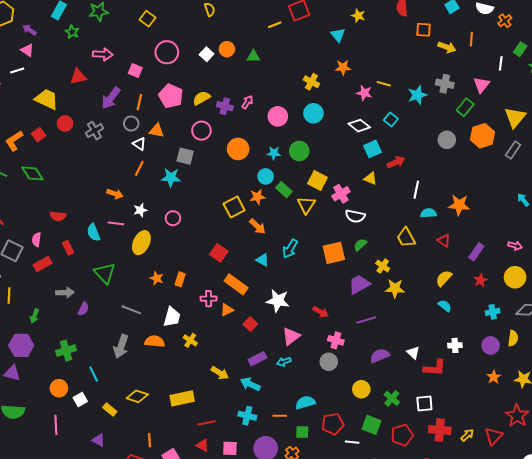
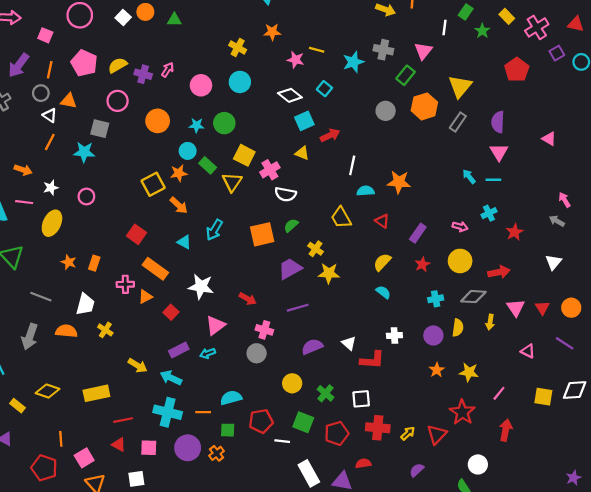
cyan cross: (247, 416) -> (168, 412), size x1.4

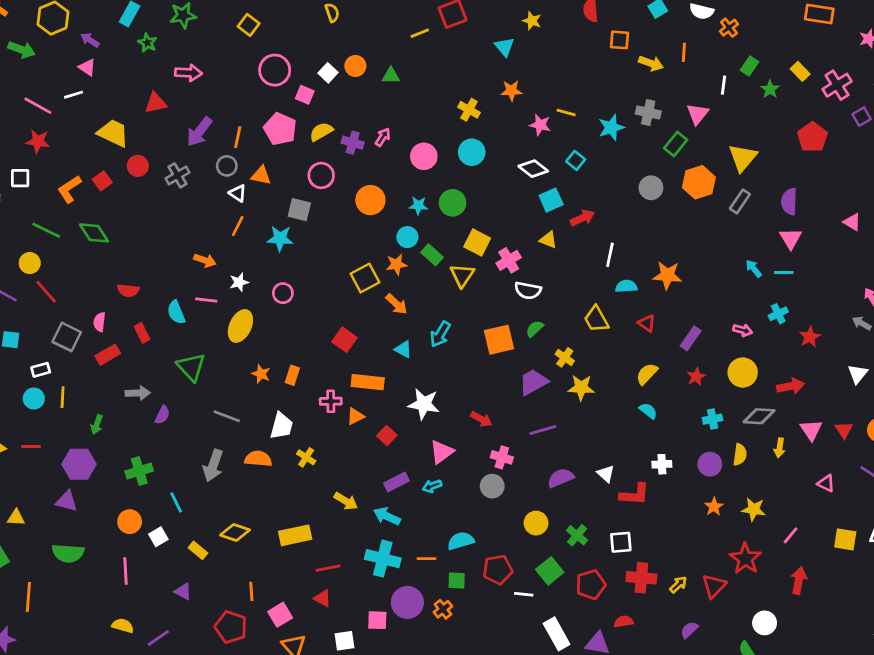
pink square: (45, 35) -> (305, 95), moved
orange rectangle: (155, 269) -> (368, 382), turned -30
green square: (303, 422) -> (550, 571), turned 30
pink square: (149, 448) -> (377, 620), moved

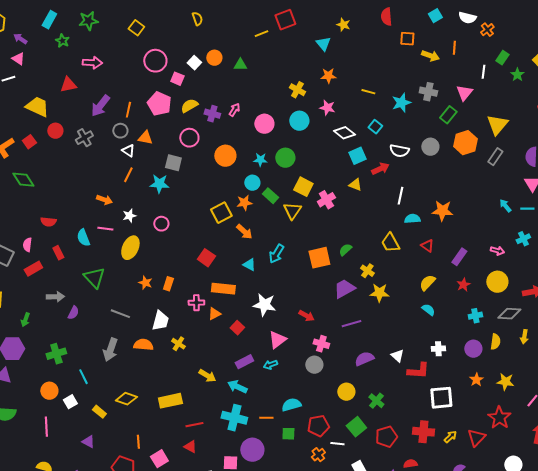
pink star: (540, 125) -> (327, 108), moved
white semicircle: (528, 290) -> (399, 151), moved
white square: (621, 542) -> (441, 398), moved, size x1.4
orange cross: (443, 609) -> (318, 455), moved

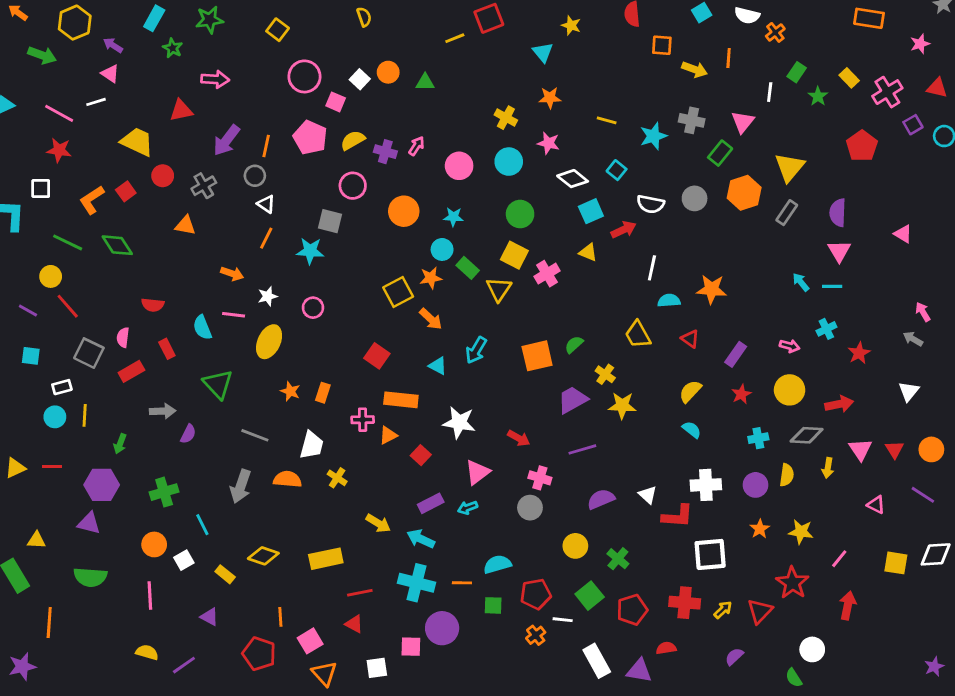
orange triangle: (145, 138) -> (185, 225), moved
green circle: (285, 158) -> (520, 214), moved
white cross: (438, 349) -> (706, 485), size x1.5

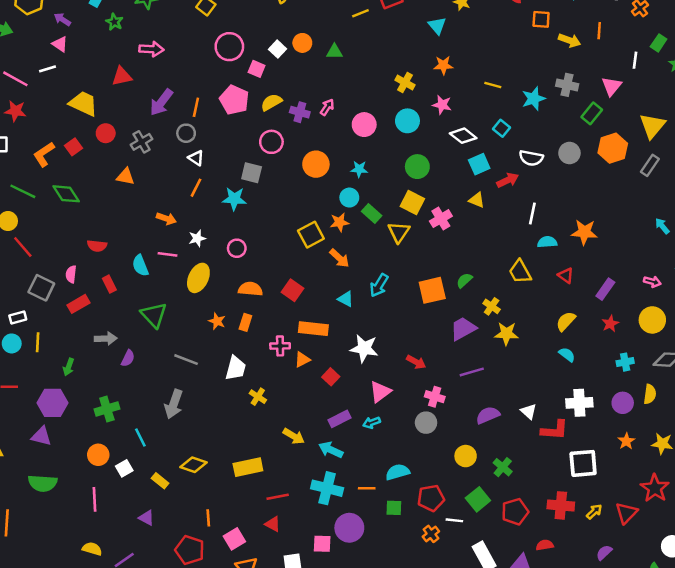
orange semicircle: (287, 479) -> (250, 289), moved

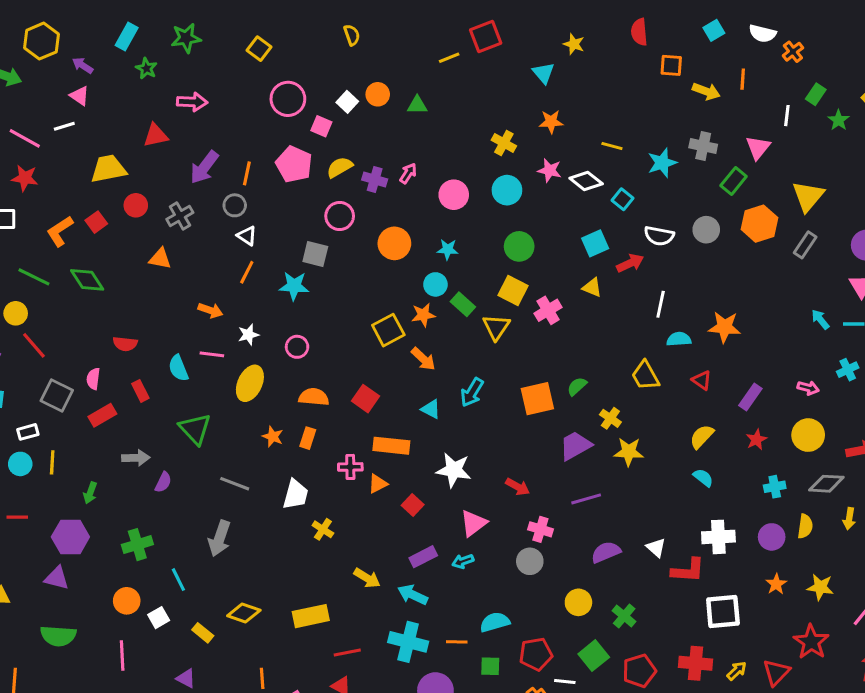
yellow trapezoid: (83, 104) -> (108, 169), turned -36
white diamond: (463, 136) -> (586, 181), moved

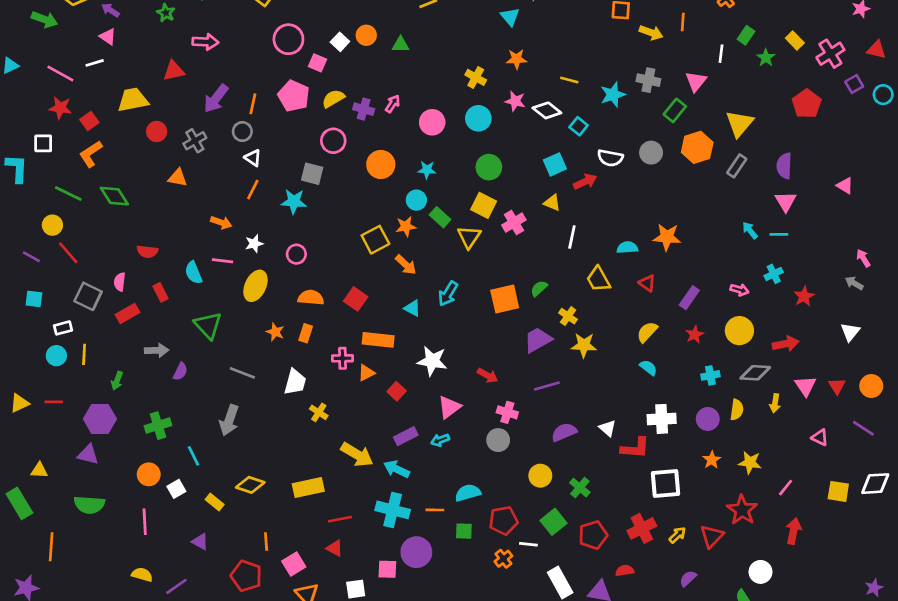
red square: (96, 222) -> (89, 121), moved
white line: (661, 304) -> (572, 237), moved
yellow arrow: (367, 578) -> (357, 455), size x1.4
red cross: (696, 663) -> (642, 528), turned -32

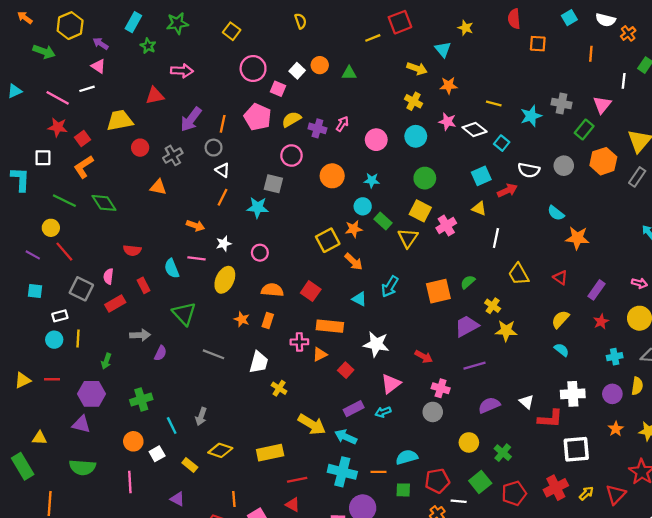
yellow arrow: (651, 33) -> (417, 68), moved
cyan semicircle: (627, 248) -> (556, 213), moved, turned -138
gray arrow: (229, 420) -> (201, 416), moved, size x0.7

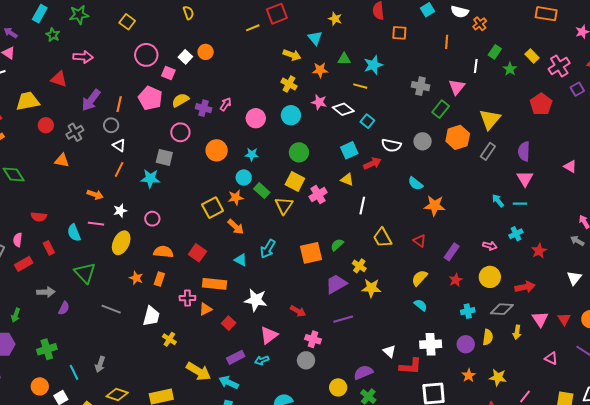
green triangle: (349, 73) -> (344, 59), moved
red triangle: (155, 96) -> (59, 79), turned 30
cyan star: (531, 116) -> (373, 65), moved
purple semicircle: (489, 405) -> (363, 372), moved

